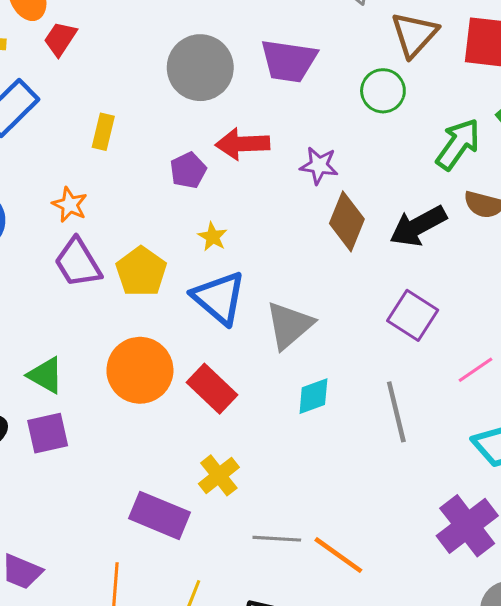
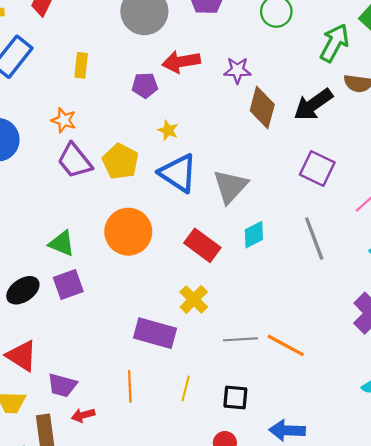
purple pentagon: (188, 170) -> (145, 85), turned 30
red rectangle: (212, 389) -> (202, 245), moved

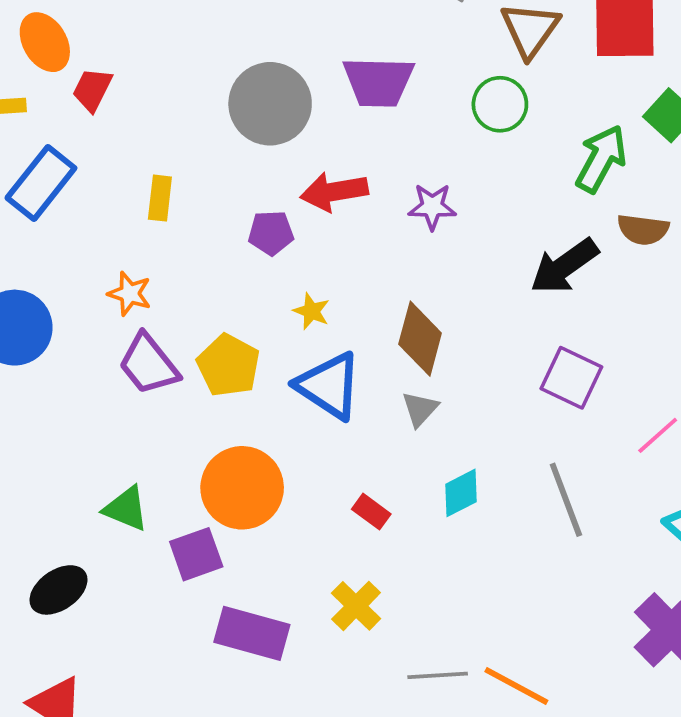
brown diamond: (262, 108) -> (420, 339), moved
gray triangle: (230, 186) -> (420, 409), size x0.6
red rectangle: (202, 245) -> (371, 512), size x0.6
purple square: (68, 284) -> (196, 554), moved
purple rectangle: (155, 333) -> (252, 633), moved

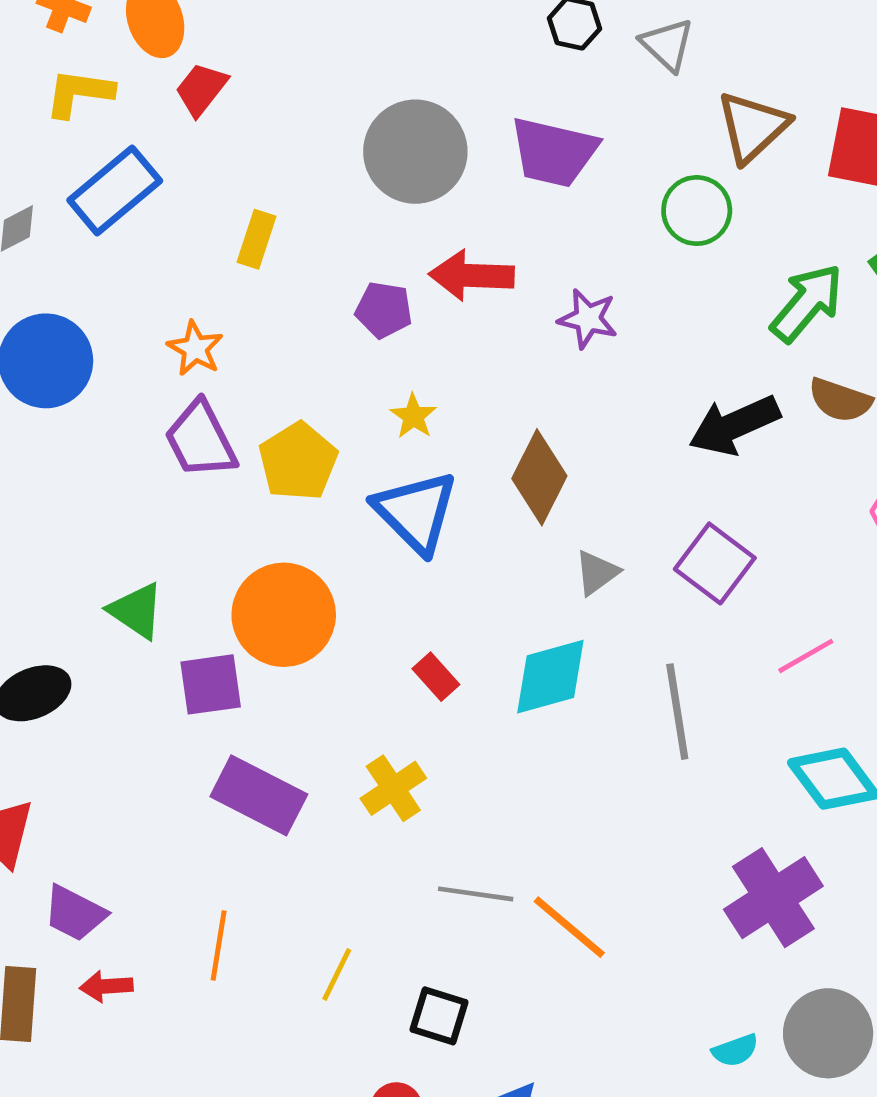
gray triangle: (420, 409) -> (597, 573), moved
cyan diamond: (461, 493) -> (550, 677), size x1.4

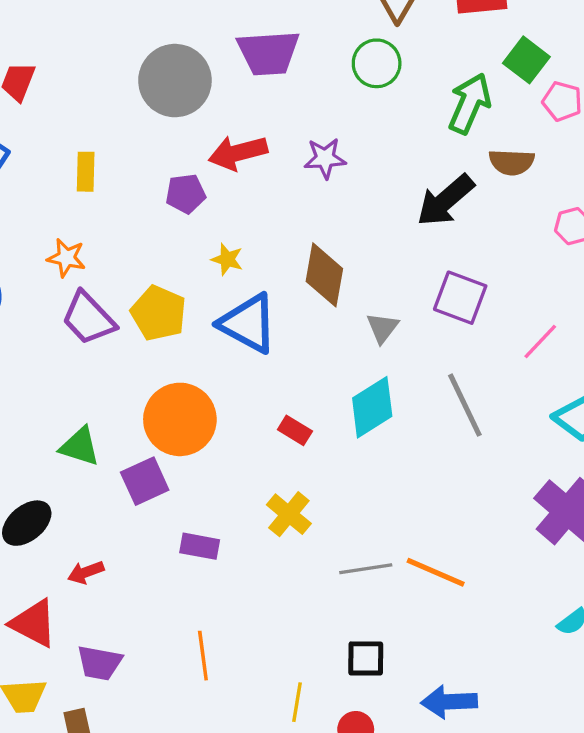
purple rectangle: (259, 795) -> (200, 546), size x0.6
yellow line: (337, 974) -> (297, 702), moved
red arrow: (106, 986) -> (86, 572), moved

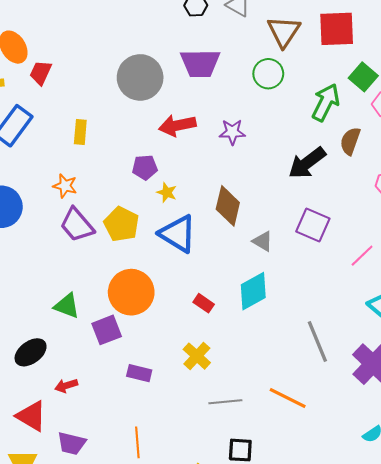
brown semicircle: (512, 162) -> (350, 141), turned 104
purple pentagon: (186, 194) -> (145, 167), moved
gray triangle: (382, 328) -> (263, 241), turned -40
gray line: (465, 405) -> (317, 341), moved
gray line: (366, 569) -> (225, 402), moved

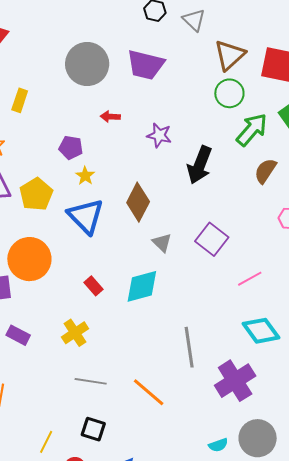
green circle: (268, 74) -> (229, 93), moved
red arrow: (177, 125) -> (110, 117), size x0.6
black arrow: (307, 163) -> (200, 165), moved, turned -45

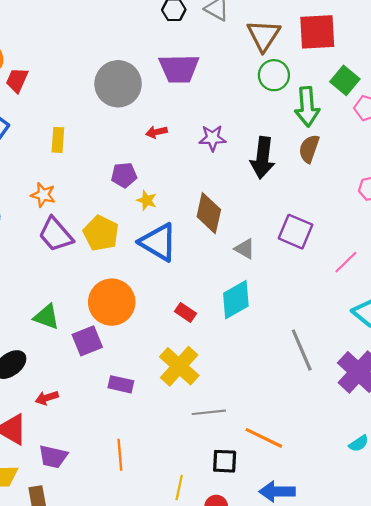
green arrow: (252, 130) -> (307, 107), turned 150
brown semicircle: (265, 171) -> (309, 149), moved
yellow cross: (75, 333) -> (179, 366), size x1.4
orange line: (149, 392) -> (264, 438), moved

